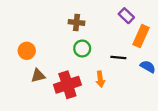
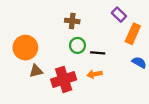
orange circle: (27, 51) -> (25, 48), size x1.5
black line: (118, 58) -> (98, 53), moved
orange arrow: (100, 79) -> (94, 74), turned 88

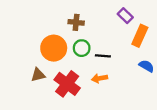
orange circle: (25, 48) -> (54, 48), moved
red cross: (64, 79) -> (67, 84), turned -35

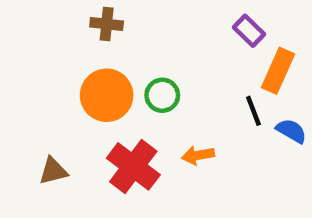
brown cross: (76, 22) -> (107, 24), moved
black line: (103, 56) -> (253, 111), moved, turned 64
brown triangle: (38, 75) -> (53, 171), moved

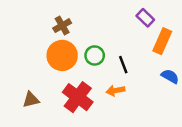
brown cross: (107, 24) -> (62, 26), moved, turned -36
black line: (253, 111) -> (123, 65), moved

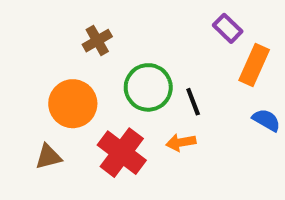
orange circle: (62, 55) -> (73, 104), moved
green circle: (95, 55) -> (148, 87), size x1.5

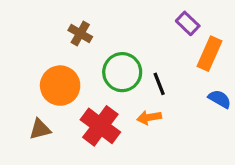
brown cross: (97, 41) -> (80, 34), turned -30

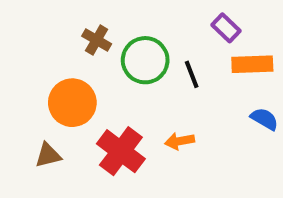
orange rectangle: (210, 54) -> (252, 64), turned 64
green circle: (122, 72) -> (145, 60), moved
black line: (159, 84) -> (192, 74), moved

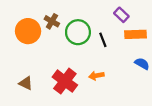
orange circle: (72, 103) -> (28, 31), moved
brown triangle: (48, 155) -> (26, 83), turned 40

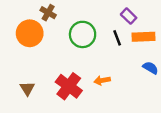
brown cross: (52, 21) -> (48, 13), moved
black line: (103, 40) -> (117, 38), moved
brown triangle: (26, 83) -> (27, 88), turned 32

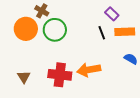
green circle: (83, 34) -> (55, 30), moved
orange arrow: (102, 80) -> (89, 70), size x1.6
red cross: (69, 86) -> (60, 75), turned -30

